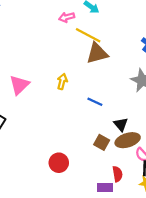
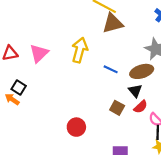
yellow arrow: (62, 81) -> (80, 50), size x1.6
brown ellipse: (128, 140) -> (142, 71), moved
red semicircle: (117, 174) -> (141, 107), moved, turned 56

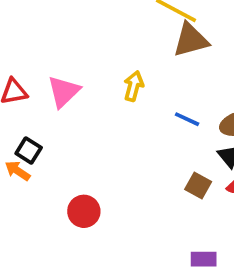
yellow arrow: (80, 50) -> (134, 86), size x0.7
red circle: (76, 127) -> (84, 211), moved

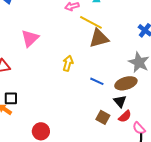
pink triangle: (64, 92) -> (30, 38), moved
black square: (29, 150) -> (11, 98), turned -32

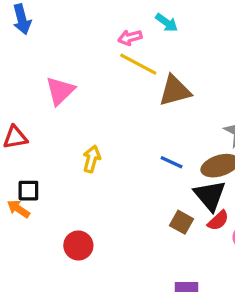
yellow line: (91, 22) -> (138, 64), moved
yellow arrow: (68, 63) -> (92, 159), moved
black triangle: (120, 101) -> (210, 196), size x1.5

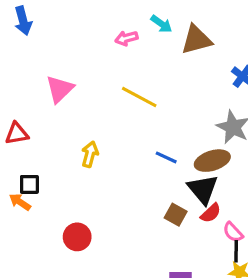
yellow line: (138, 64) -> (139, 97), moved
brown triangle: (175, 91) -> (196, 40), moved

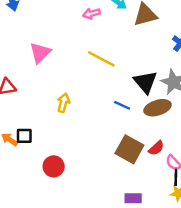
black square: (29, 184) -> (24, 136), moved
black triangle: (203, 189) -> (145, 82), moved
brown square: (176, 215) -> (129, 149), size x1.6

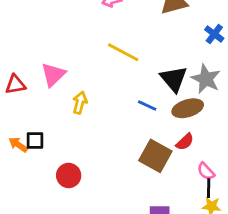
pink triangle: (40, 53) -> (53, 75), moved
red semicircle: (156, 148) -> (185, 142), moved

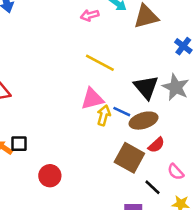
pink triangle: (53, 75) -> (92, 99), moved, turned 30
yellow arrow: (80, 103) -> (104, 115), moved
brown ellipse: (188, 108) -> (144, 121), moved
black line: (209, 188) -> (153, 187), moved, turned -48

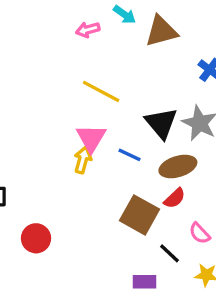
pink triangle: (92, 99) -> (91, 138), turned -45
yellow arrow: (104, 115) -> (83, 160), moved
brown ellipse: (144, 121) -> (178, 167), moved

